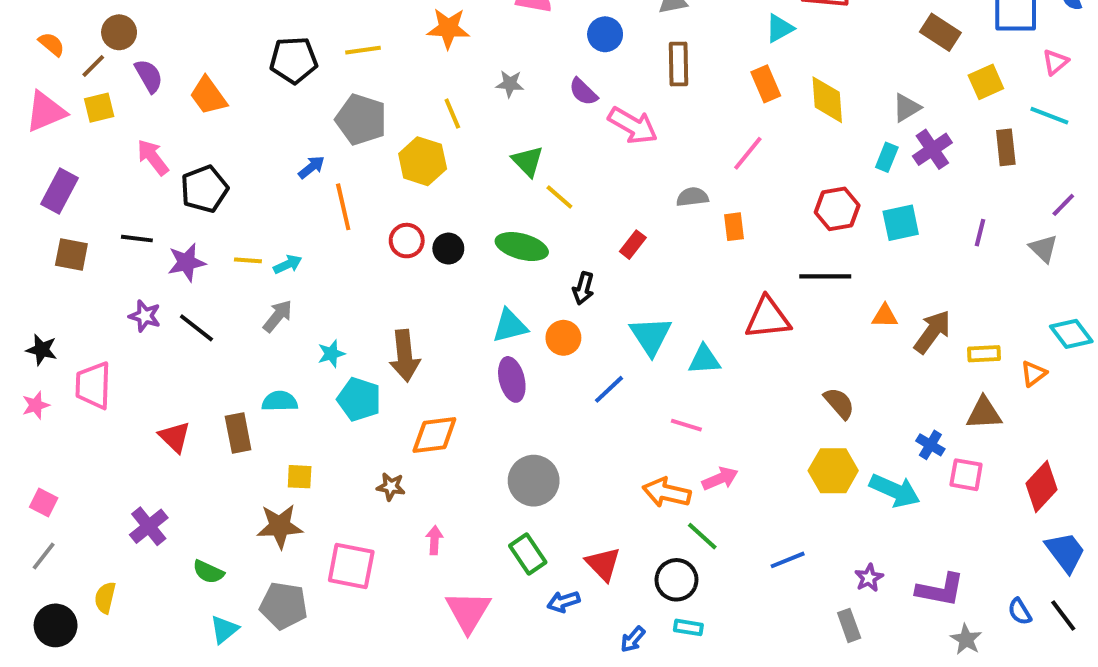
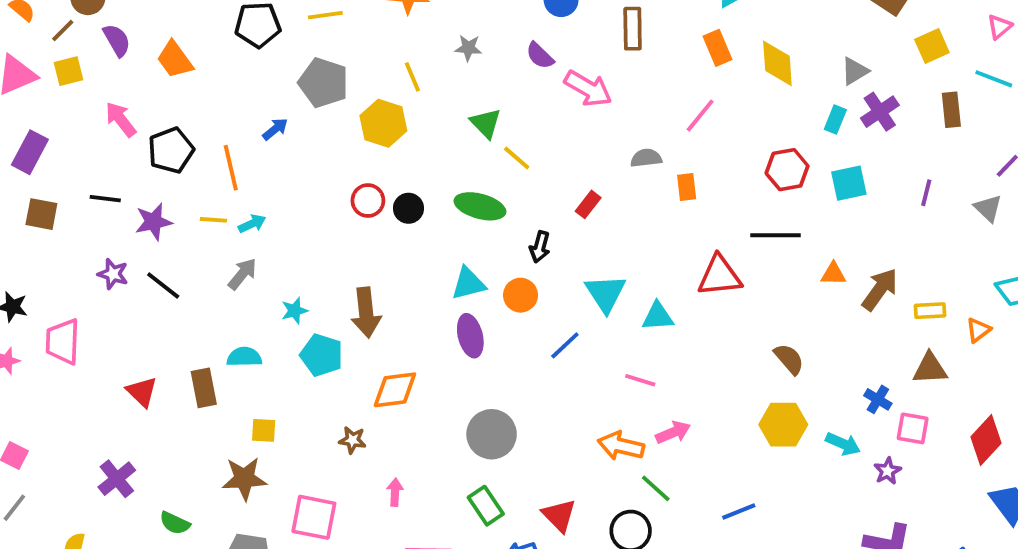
orange line: (343, 207) -> (231, 168), moved
cyan arrow: (895, 491) -> (843, 444), size x0.7
purple star: (869, 578) -> (888, 471), moved

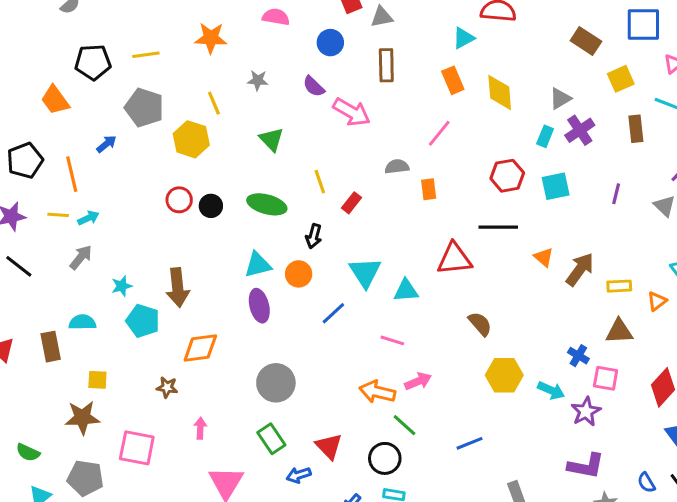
orange trapezoid: (175, 60) -> (55, 100), moved
yellow line: (517, 158) -> (320, 182), moved, turned 30
orange triangle: (833, 274) -> (544, 257), turned 40
brown semicircle: (789, 359) -> (480, 324), moved
purple star: (888, 471) -> (586, 412), size x1.4

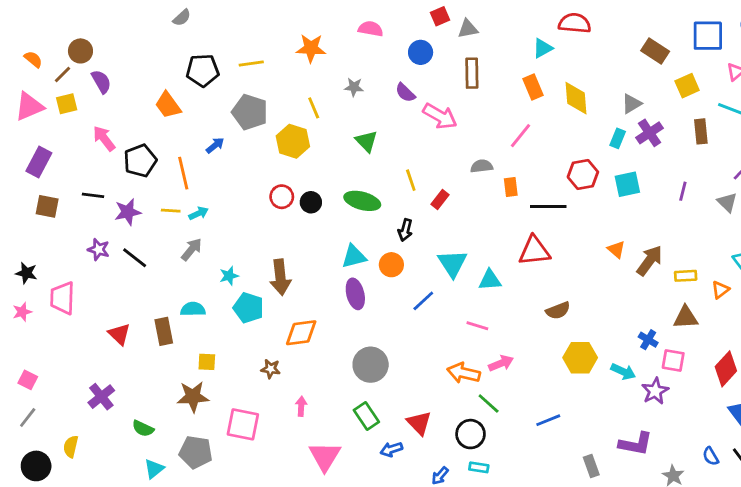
black line: (498, 227) -> (548, 206), moved
brown semicircle: (480, 324) -> (558, 311), turned 110
purple L-shape: (586, 466) -> (636, 444), moved

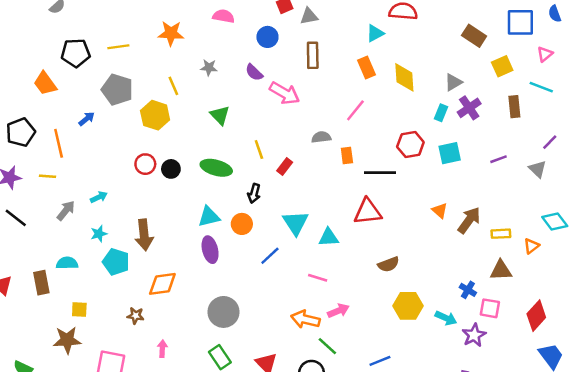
purple line: (683, 191) -> (498, 159), turned 56
cyan arrow: (198, 213) -> (99, 197), moved

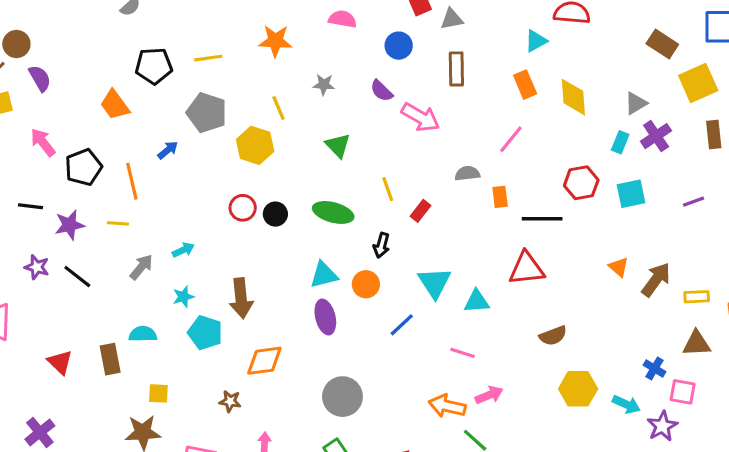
yellow square: (502, 66) -> (698, 83), size x1.4

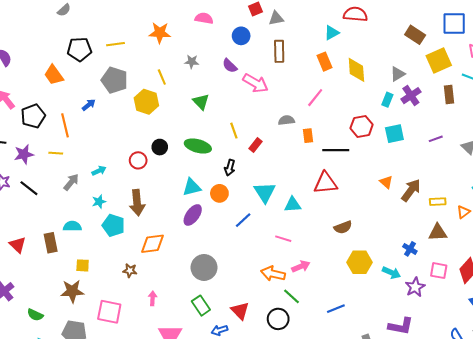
red circle: (243, 208) -> (138, 160), moved
purple ellipse: (325, 317) -> (193, 215), turned 50
pink square: (683, 392) -> (439, 271), moved

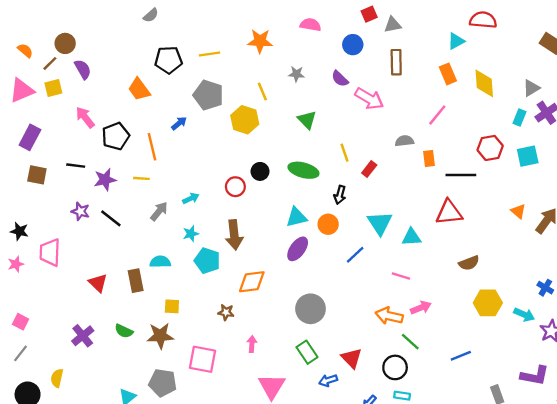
green semicircle: (35, 315) -> (124, 331), moved

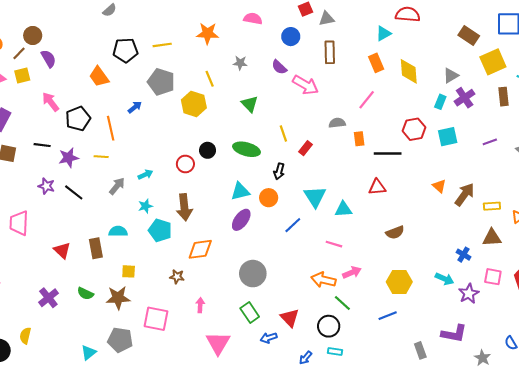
red triangle: (449, 212) -> (377, 187), size x0.7
yellow hexagon: (488, 303) -> (399, 282), moved

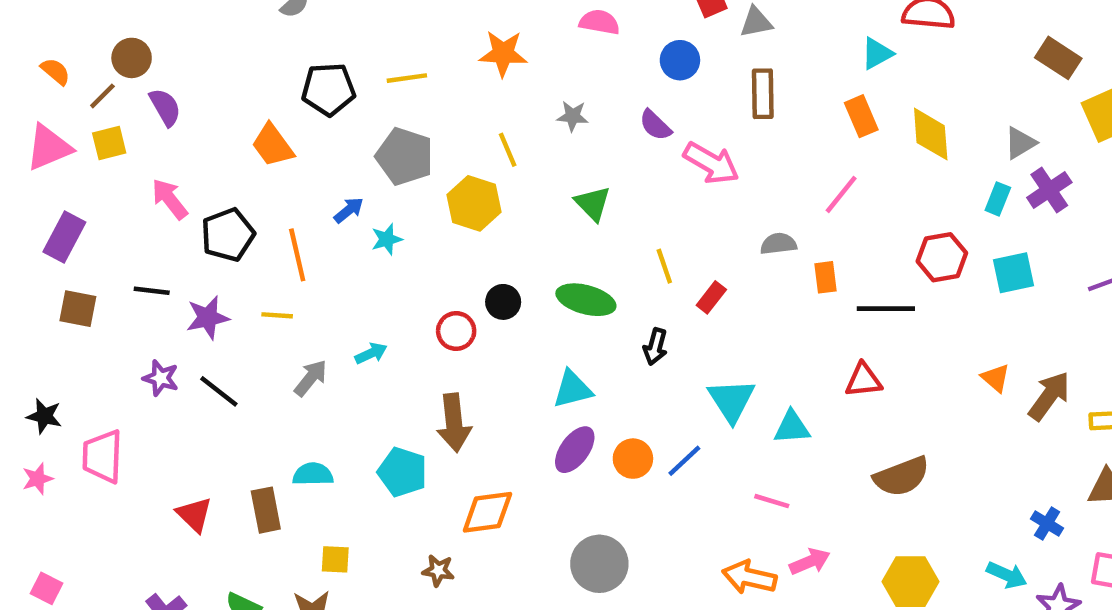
orange circle: (269, 198) -> (633, 459), moved
cyan star: (145, 206) -> (387, 239), moved
brown semicircle: (395, 232) -> (902, 476), size x1.4

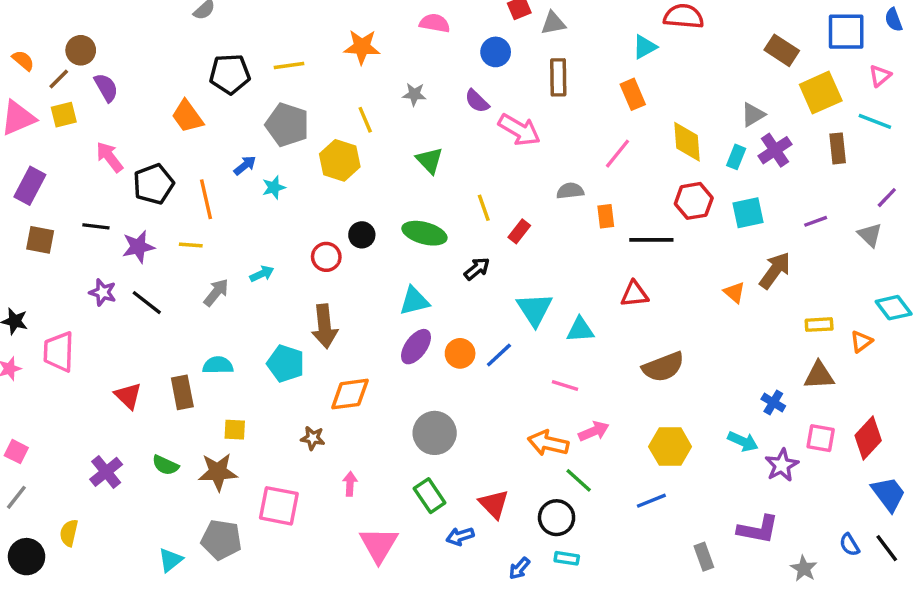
yellow diamond: (931, 134) -> (687, 142), moved
black arrow: (655, 347) -> (477, 269), turned -144
brown arrow: (1049, 396) -> (775, 270), moved

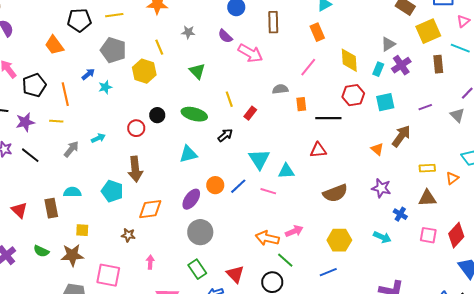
purple ellipse: (416, 347) -> (191, 199), moved
pink line: (565, 386) -> (268, 191), moved
purple star: (782, 465) -> (381, 188), moved, turned -30

